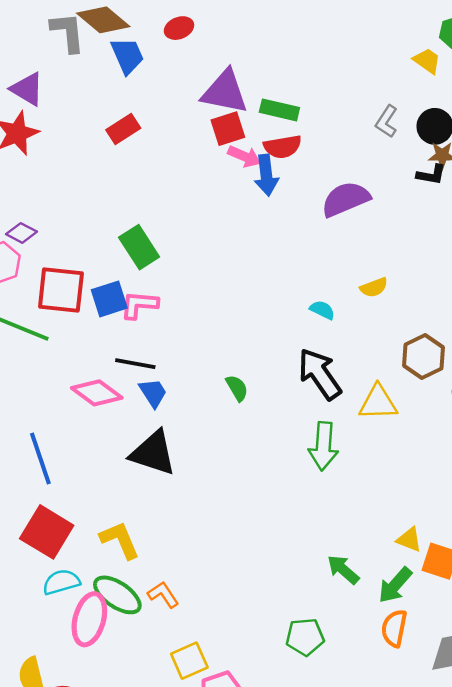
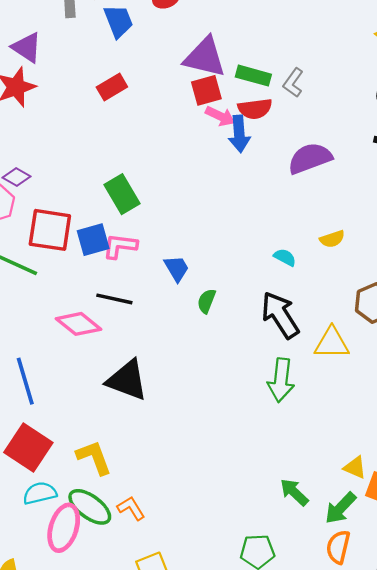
gray L-shape: (387, 121) -> (293, 83), moved
green semicircle: (237, 388) -> (207, 301), moved, turned -130
blue trapezoid: (153, 393) -> (177, 268), moved

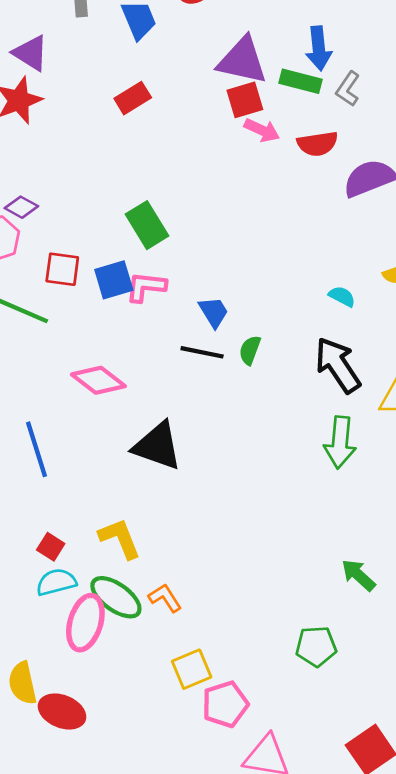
red semicircle: (255, 109) -> (317, 144), moved
blue arrow: (239, 134) -> (319, 48), moved
red square: (50, 230) -> (62, 269), size x0.7
black line: (114, 299) -> (202, 352), moved
red square: (28, 448) -> (51, 547), moved, size x0.5

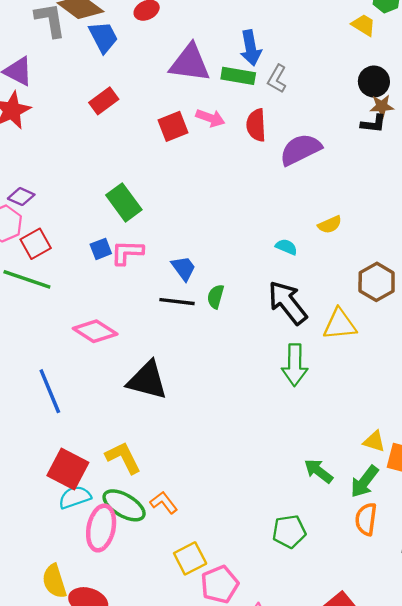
red square: (245, 100) -> (173, 126), moved
red semicircle: (317, 144) -> (256, 125), turned 100
red square: (62, 269) -> (36, 244), moved, turned -32
blue square: (114, 280) -> (101, 249), size x0.7
red square: (51, 547) -> (68, 469), size x1.8

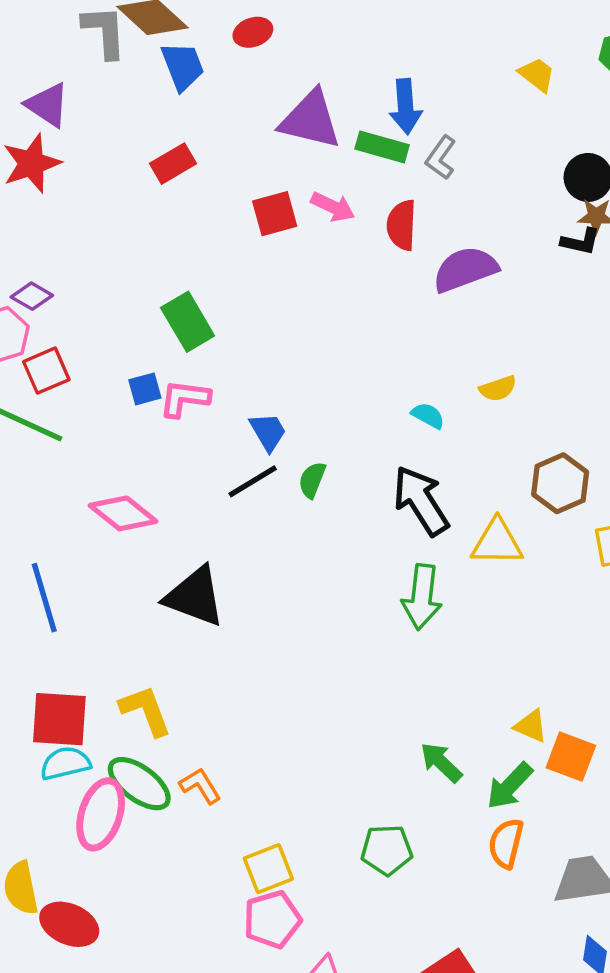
yellow trapezoid: (364, 25) -> (537, 75), moved
black line: (177, 302) -> (253, 481), turned -44
red square: (68, 469) -> (59, 719), turned -30
yellow square: (190, 558) -> (268, 869), moved

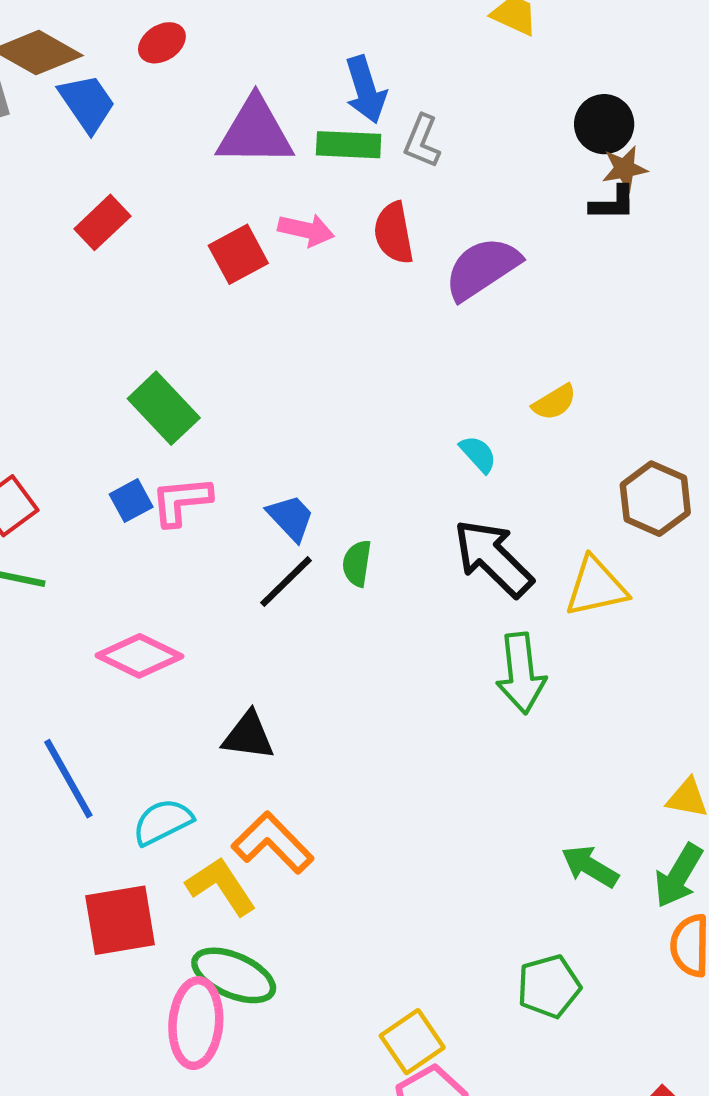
cyan semicircle: (428, 416) -> (478, 454), turned 32
black triangle: (195, 597) -> (248, 736), size x0.7
cyan semicircle: (65, 763) -> (163, 822), moved
orange L-shape: (200, 786) -> (273, 843), moved, size x1.5

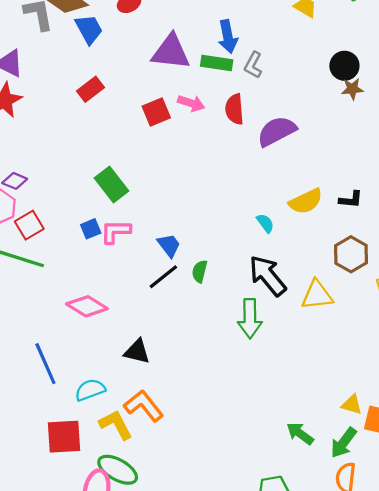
black L-shape: (613, 203) -> (351, 200), moved
yellow semicircle: (554, 402) -> (306, 201), size x1.5
green arrow: (521, 673) -> (250, 319), moved

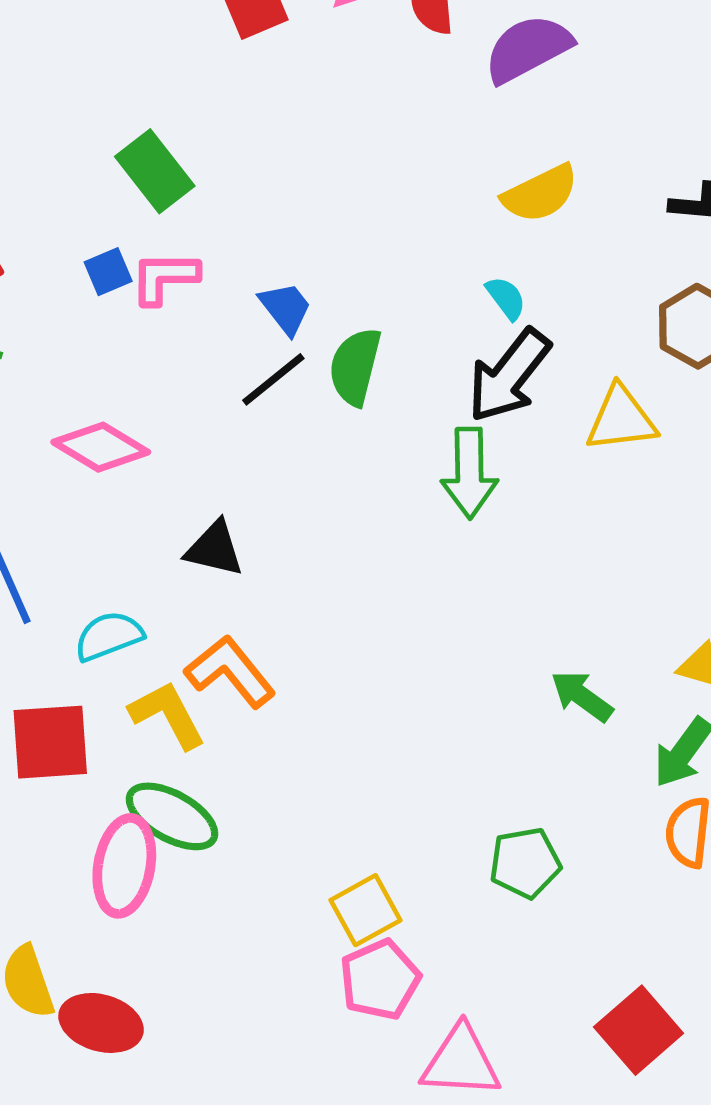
yellow semicircle: (306, 201) -> (540, 194), moved
cyan semicircle: (265, 223) -> (506, 298), moved
green semicircle: (200, 271) -> (355, 367), size x1.5
black arrow: (268, 276) -> (509, 376), turned -102
green arrow: (300, 434) -> (582, 696), moved

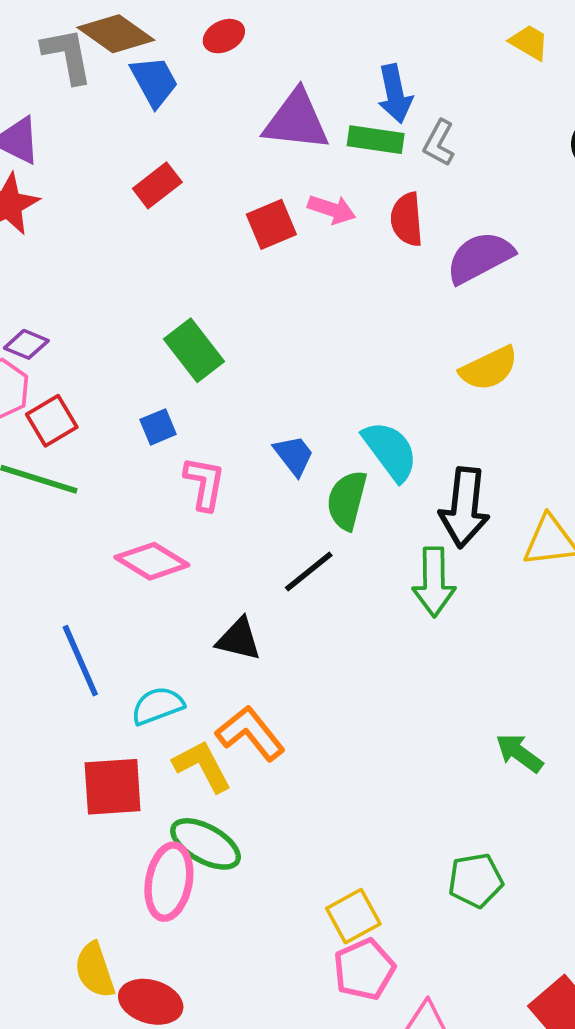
pink L-shape: (164, 277) -> (205, 483), moved, turned 100
cyan semicircle: (506, 298) -> (390, 451), moved, size x1.8
black arrow: (509, 376) -> (464, 507), turned -32
black line: (273, 379) -> (309, 571), moved

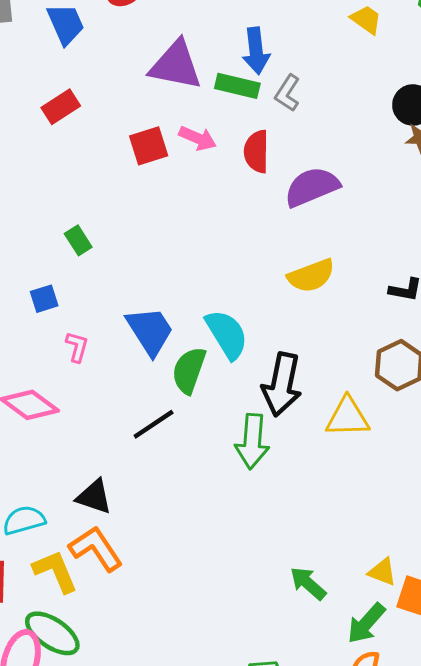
green rectangle: (194, 350) -> (78, 240), size x0.6
blue trapezoid: (294, 455) -> (150, 331), size x1.5
pink L-shape: (205, 483) -> (77, 347), size x0.7
black triangle: (239, 639) -> (94, 497), moved

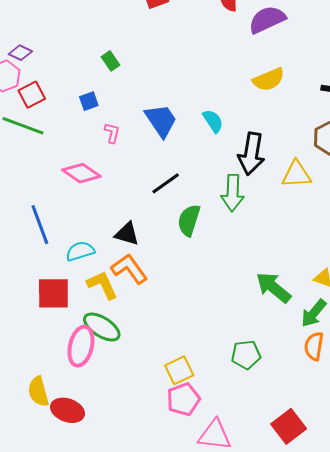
cyan semicircle: (227, 334) -> (213, 121), size x0.7
green semicircle: (189, 370) -> (189, 220), moved
green arrow: (308, 583) -> (273, 288), size x1.4

